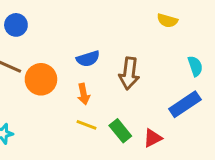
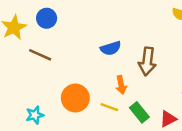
orange circle: (41, 79) -> (75, 98), moved
orange arrow: (84, 94) -> (121, 85), moved

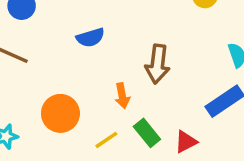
blue semicircle: (111, 48) -> (90, 38), moved
yellow line: (109, 107) -> (106, 140), moved, turned -54

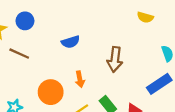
orange arrow: (122, 96) -> (80, 79), moved

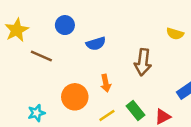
yellow semicircle: (145, 17) -> (175, 34), moved
blue circle: (25, 21) -> (65, 25), moved

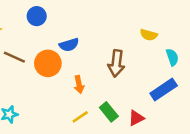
blue circle: (65, 25) -> (37, 16), moved
orange circle: (75, 97) -> (48, 63), moved

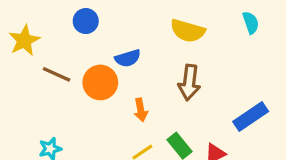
yellow semicircle: (149, 35) -> (188, 31), moved, size x1.5
cyan semicircle: (172, 57) -> (251, 23), moved

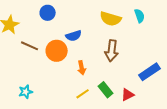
cyan semicircle: (251, 23) -> (140, 16), moved

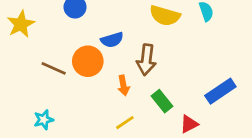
brown line: (30, 46) -> (54, 68), moved
brown arrow: (112, 51) -> (146, 60), moved
green rectangle: (106, 90) -> (162, 101), moved

